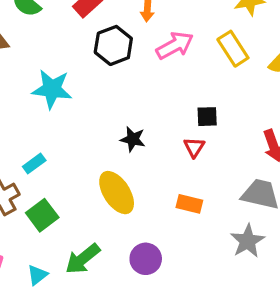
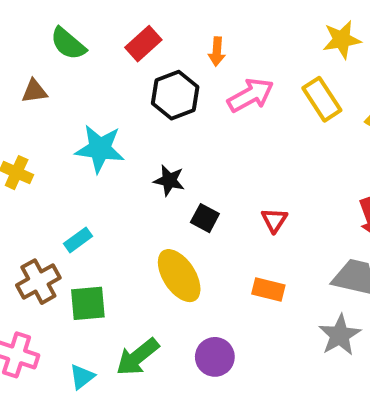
black square: (207, 117) -> (205, 218), moved, turned 30
black star: (133, 139) -> (169, 180), moved
green square: (42, 215) -> (88, 303), turned 32

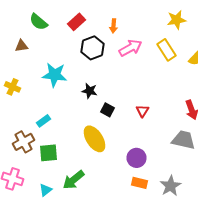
orange rectangle: (268, 289) -> (140, 183), moved
gray star: (340, 335) -> (170, 186), moved
purple circle: (215, 357) -> (136, 158), moved

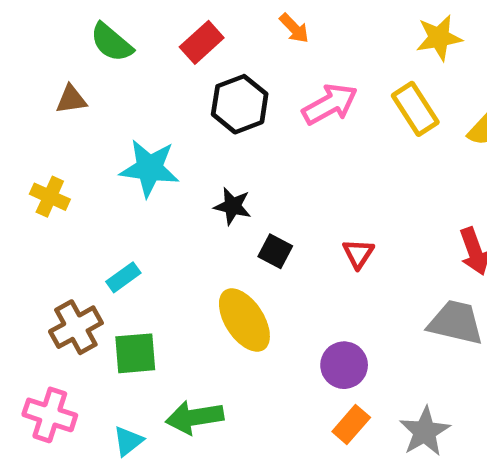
orange arrow: (114, 26) -> (294, 28), moved, turned -48
green arrow: (74, 180) -> (195, 417), turned 30
orange rectangle: (140, 183) -> (351, 424), turned -63

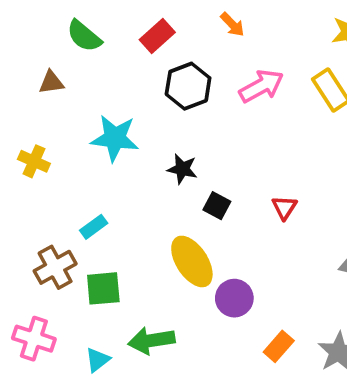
purple circle: (344, 365) -> (234, 298), moved

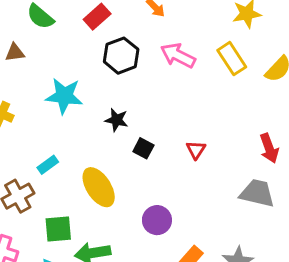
pink arrow: (261, 86) -> (178, 56), turned -124
yellow ellipse: (192, 261) -> (99, 187), moved
green square: (103, 288) -> (58, 229), moved

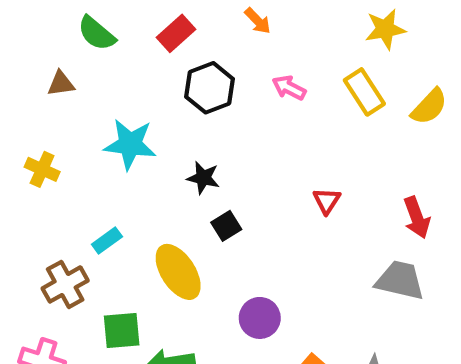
pink arrow: (178, 56) -> (289, 88), size x0.7
black square: (143, 148) -> (226, 226), moved, turned 30
red triangle: (196, 150) -> (327, 201), moved

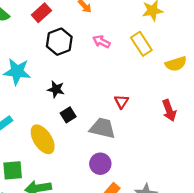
yellow semicircle: (429, 107) -> (176, 64), moved, turned 30
gray trapezoid: (400, 280) -> (103, 128), moved
purple circle: (260, 318) -> (100, 164), moved

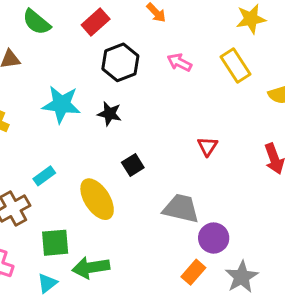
black star: (56, 89) -> (110, 114), moved
gray trapezoid: (103, 128) -> (181, 208), moved
purple circle: (100, 164) -> (214, 238), moved

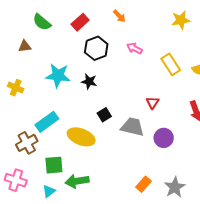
yellow rectangle: (235, 66) -> (171, 64), moved
cyan rectangle: (44, 176) -> (47, 122), size x1.6
yellow ellipse: (97, 199) -> (81, 137), turned -36
gray trapezoid: (181, 208) -> (132, 127), moved
purple circle: (214, 238) -> (164, 138), moved

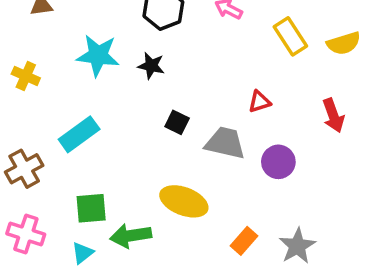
red triangle: (153, 103) -> (259, 102), turned 40
black square: (104, 115) -> (177, 122), turned -32
yellow ellipse: (81, 137) -> (184, 201), moved
brown cross: (27, 143) -> (24, 169), moved

